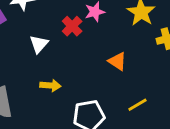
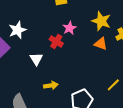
orange triangle: (117, 61) -> (101, 44), moved

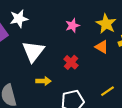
red cross: (56, 41) -> (71, 62), moved
white triangle: (36, 59) -> (33, 51), size x1.6

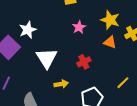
red cross: (71, 62) -> (84, 62), turned 32

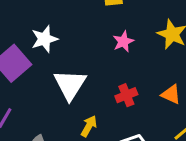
orange triangle: (110, 42) -> (171, 94), moved
yellow arrow: (61, 84) -> (89, 126), turned -56

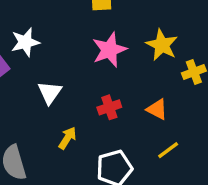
pink star: (123, 41) -> (109, 50), size x1.5
white triangle: (70, 85) -> (50, 93), size x0.7

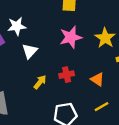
white triangle: (50, 93) -> (30, 51), moved
yellow arrow: (67, 138) -> (40, 82), moved

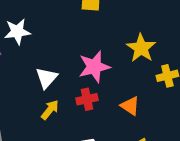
pink star: (71, 37) -> (94, 67), moved
white triangle: (30, 51) -> (47, 78), moved

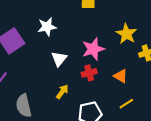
white star: (17, 32) -> (47, 27), moved
yellow arrow: (50, 110) -> (62, 92), moved

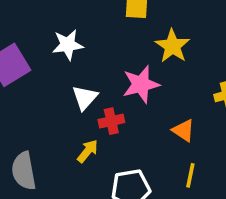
yellow star: (126, 34) -> (172, 46), moved
red cross: (89, 73) -> (111, 121), moved
yellow line: (126, 104) -> (190, 175), turned -48

